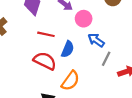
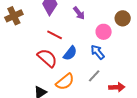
pink circle: (84, 19) -> (104, 32), moved
gray line: (106, 59) -> (94, 76), moved

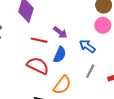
purple arrow: (79, 13) -> (60, 32), moved
pink circle: (104, 32) -> (103, 25), moved

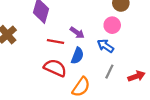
pink circle: (103, 25) -> (112, 25), moved

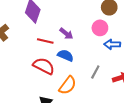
blue arrow: (105, 46) -> (112, 44), moved, turned -35
blue semicircle: (77, 56) -> (65, 55), turned -91

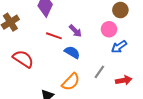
blue arrow: (112, 44) -> (119, 47), turned -42
red semicircle: (44, 66) -> (23, 59), moved

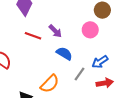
blue arrow: (119, 47) -> (100, 62), moved
blue semicircle: (72, 52) -> (64, 53), moved

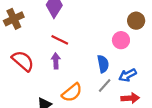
purple arrow: (55, 31) -> (56, 61), moved, turned -144
blue semicircle: (64, 53) -> (103, 64), moved, turned 42

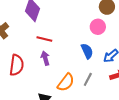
red semicircle: (23, 61) -> (17, 65), turned 70
gray line: (105, 86) -> (88, 79), moved

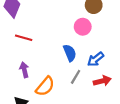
purple arrow: (45, 58) -> (24, 70), moved
gray line: (88, 79) -> (76, 77), moved

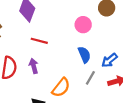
pink circle: (83, 27) -> (83, 25), moved
purple arrow: (24, 70) -> (34, 66), moved

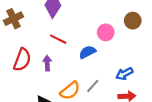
blue semicircle: (84, 55) -> (87, 52), moved, turned -105
gray line: (90, 78) -> (93, 86), moved

